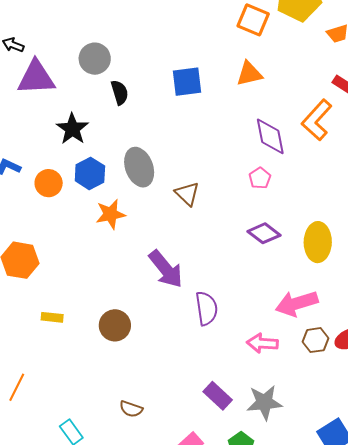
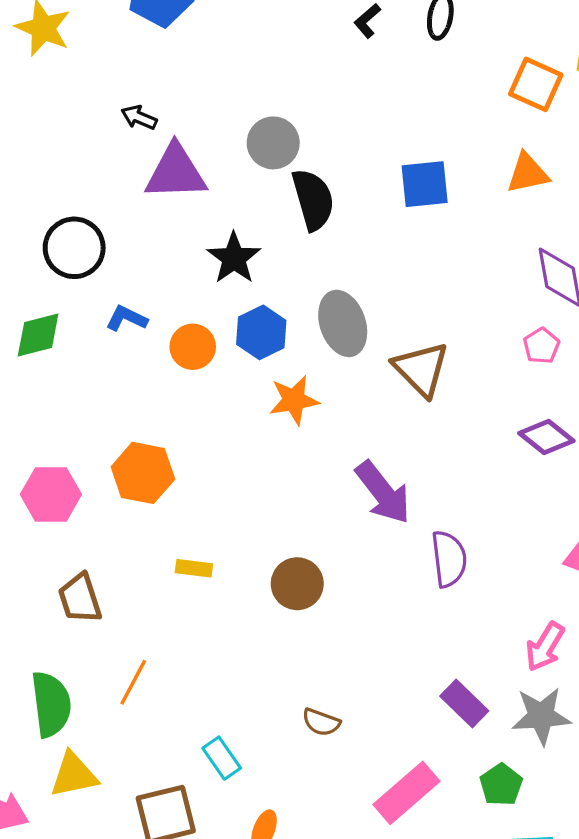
black semicircle: (120, 92) -> (313, 200), size x1.5
brown triangle: (187, 194) -> (421, 369), size x1.4
pink arrow: (262, 343) -> (545, 647), moved, turned -64

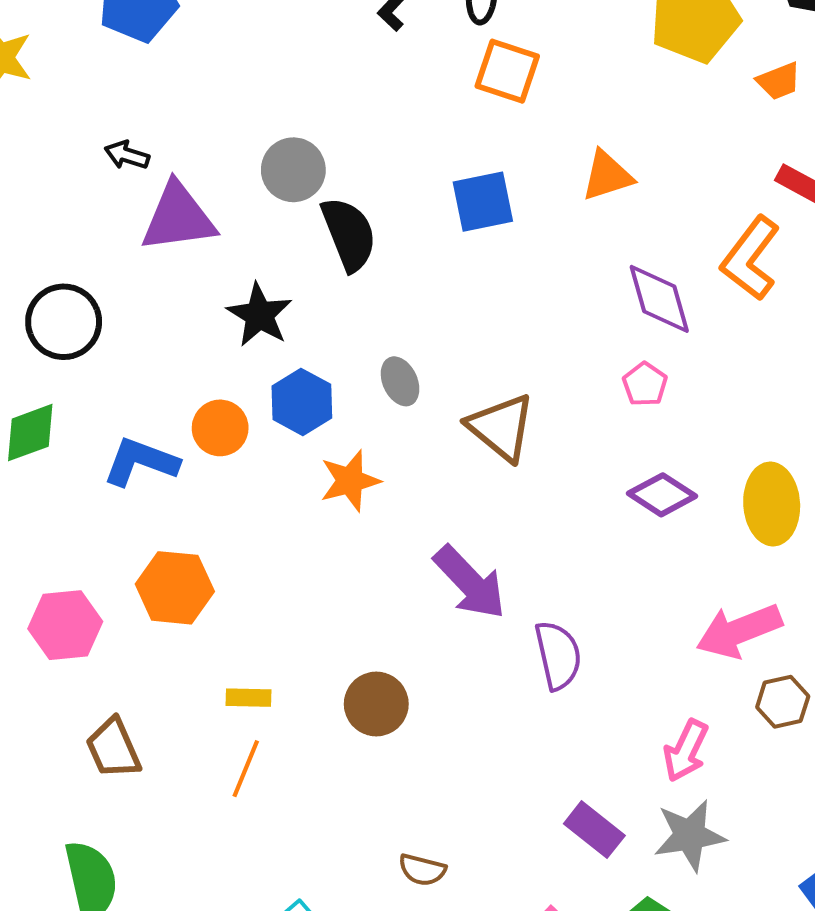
orange square: (536, 84) -> (507, 71), moved
blue L-shape: (127, 318) -> (141, 462), moved, size x1.5
gray ellipse: (343, 323) -> (400, 381), size x0.6
orange line: (133, 682) -> (246, 769), moved

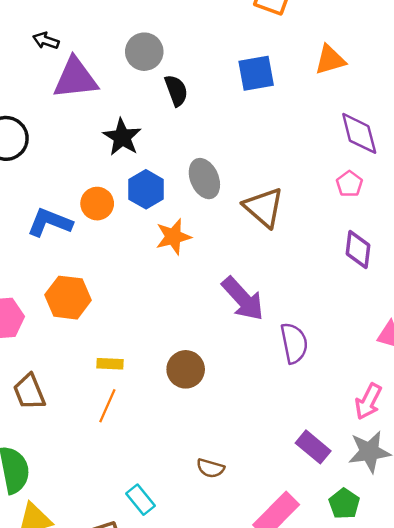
black semicircle: (349, 234) -> (176, 91), size x0.7
gray ellipse: (400, 381) -> (204, 179), size x1.4
purple diamond: (662, 495) -> (358, 250), turned 63

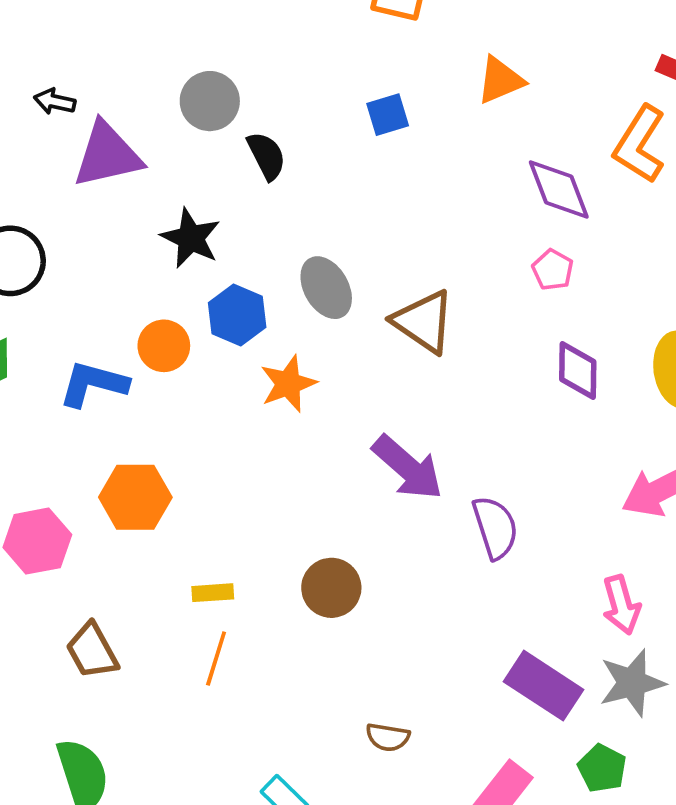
blue square: (256, 73) -> (388, 115), size x0.7
pink arrow: (368, 401) -> (621, 605), turned -36
purple rectangle: (313, 447) -> (543, 686), size x1.4

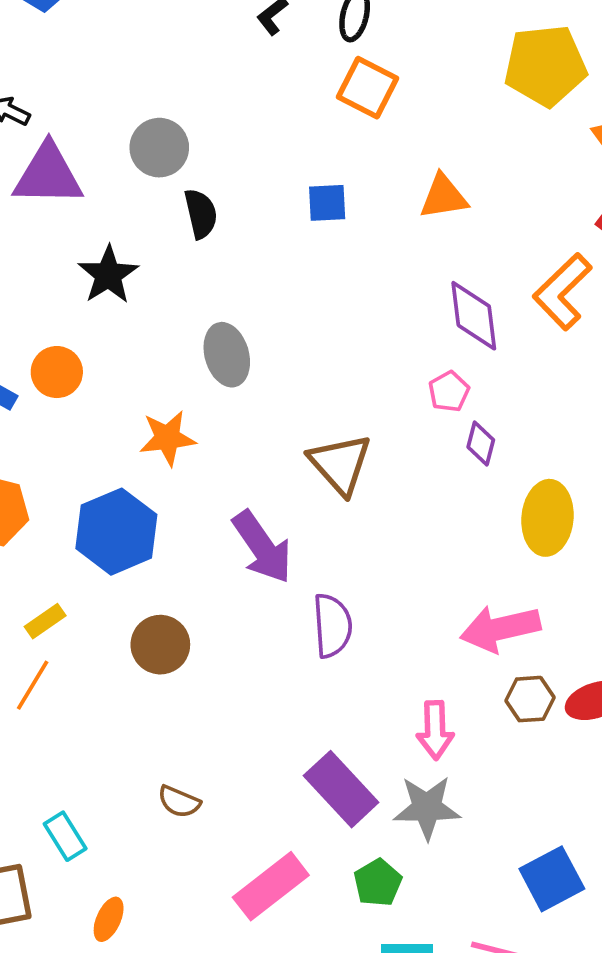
blue hexagon: (237, 315) -> (116, 532), moved, size x1.4
brown triangle: (424, 322) -> (340, 464), moved
purple diamond: (578, 370) -> (481, 443), moved, size x0.7
yellow rectangle: (213, 593) -> (45, 621), turned -45

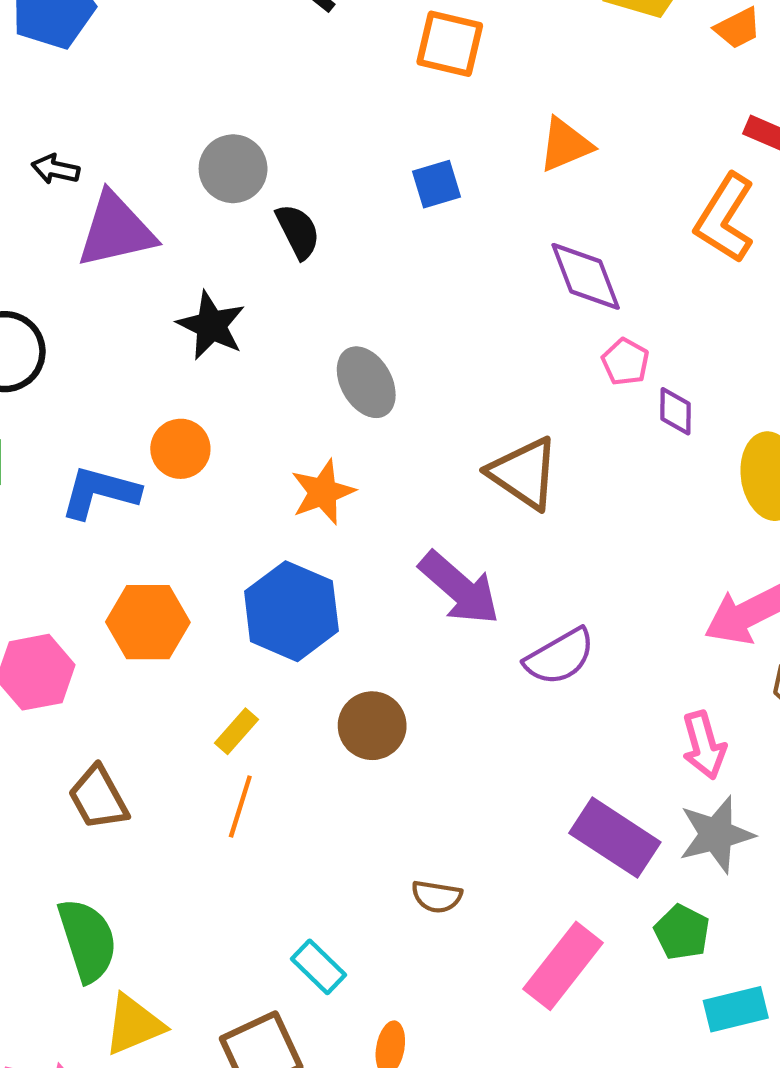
purple diamond: (474, 316) -> (586, 276), moved
purple semicircle: (332, 626) -> (560, 657), turned 78

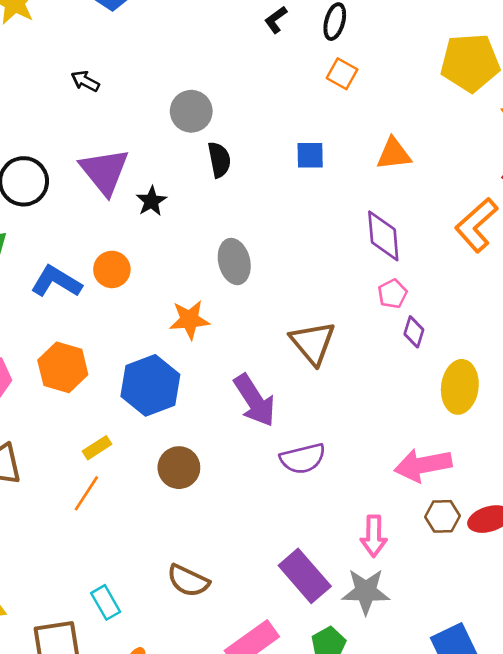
orange square: (450, 44) -> (342, 74), size x0.7
purple triangle: (116, 230) -> (104, 171), moved, turned 48
black star: (211, 325) -> (151, 201), size x0.7
brown semicircle: (437, 897) -> (188, 581), size x1.4

